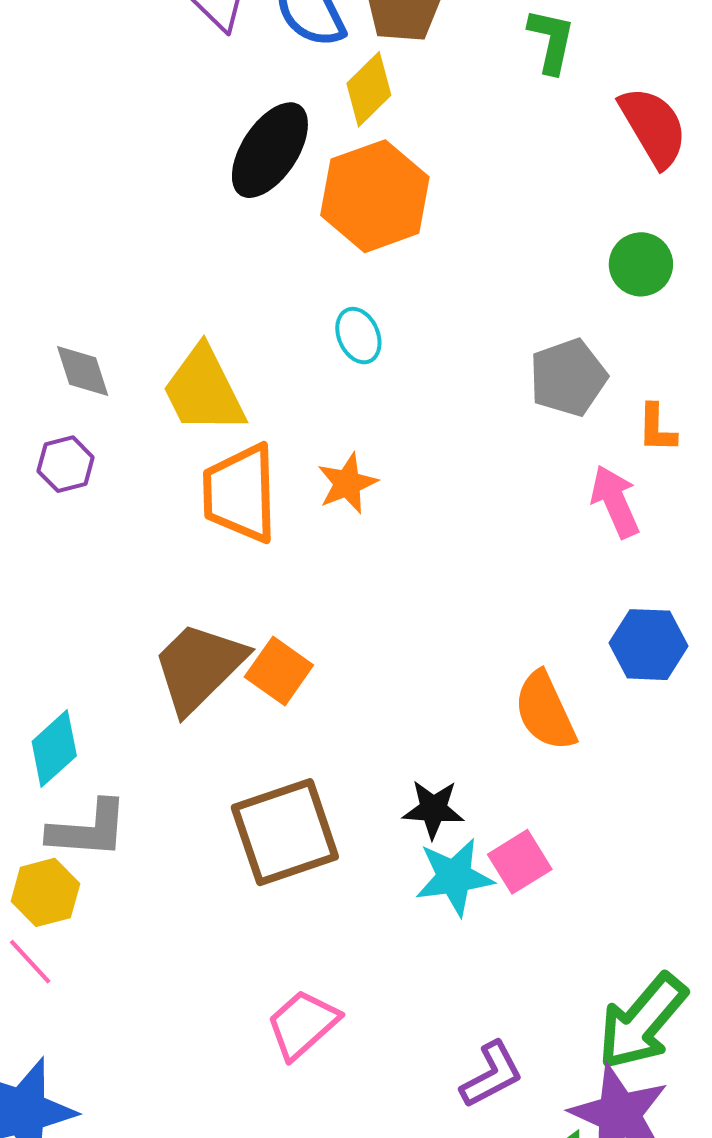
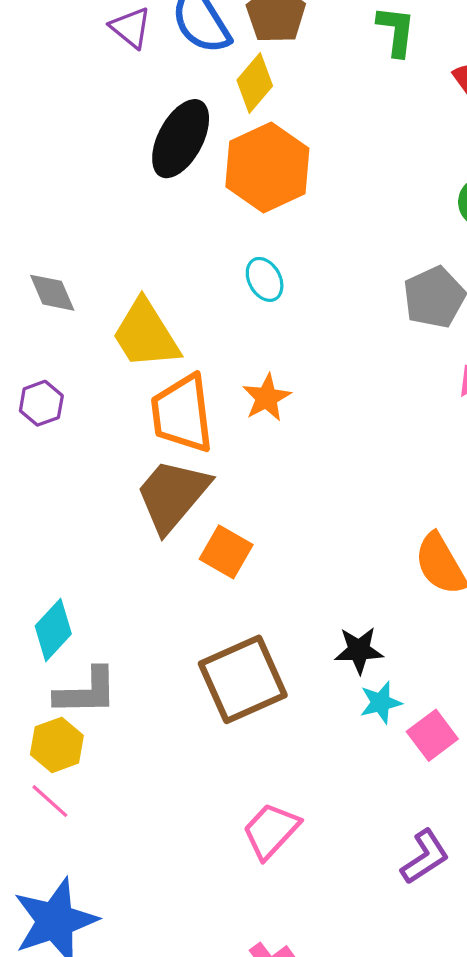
gray diamond: (83, 371) -> (52, 293), moved
brown trapezoid: (199, 667) -> (172, 495), moved
pink square: (520, 862) -> (432, 735), moved
cyan star: (454, 877) -> (381, 703), size x0.7

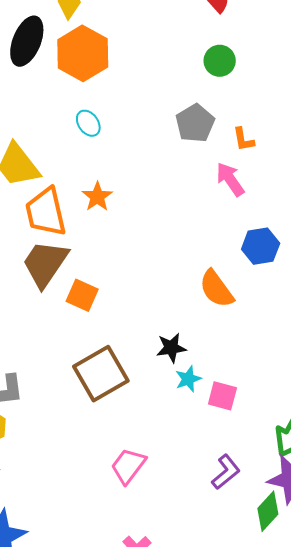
pink square: (432, 735) -> (222, 396), turned -32

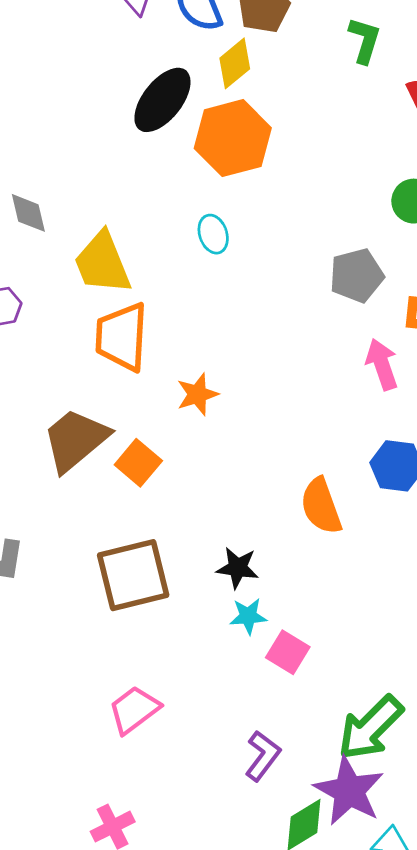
orange star: (97, 197) -> (197, 394), moved
brown trapezoid: (45, 264) -> (75, 440), moved
purple L-shape: (226, 472) -> (263, 756), turned -30

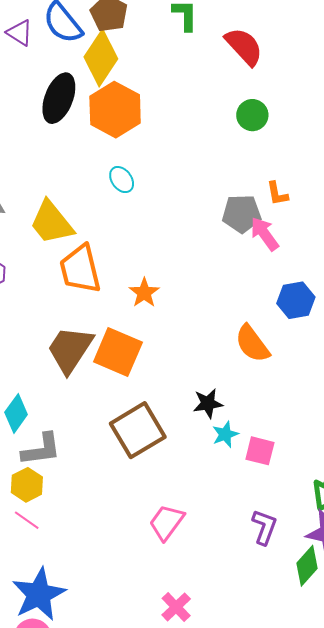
yellow diamond: (235, 63) -> (101, 58), size x1.5
gray pentagon: (357, 275) -> (242, 214), moved, turned 30
orange square: (138, 463) -> (118, 352), size x1.5

